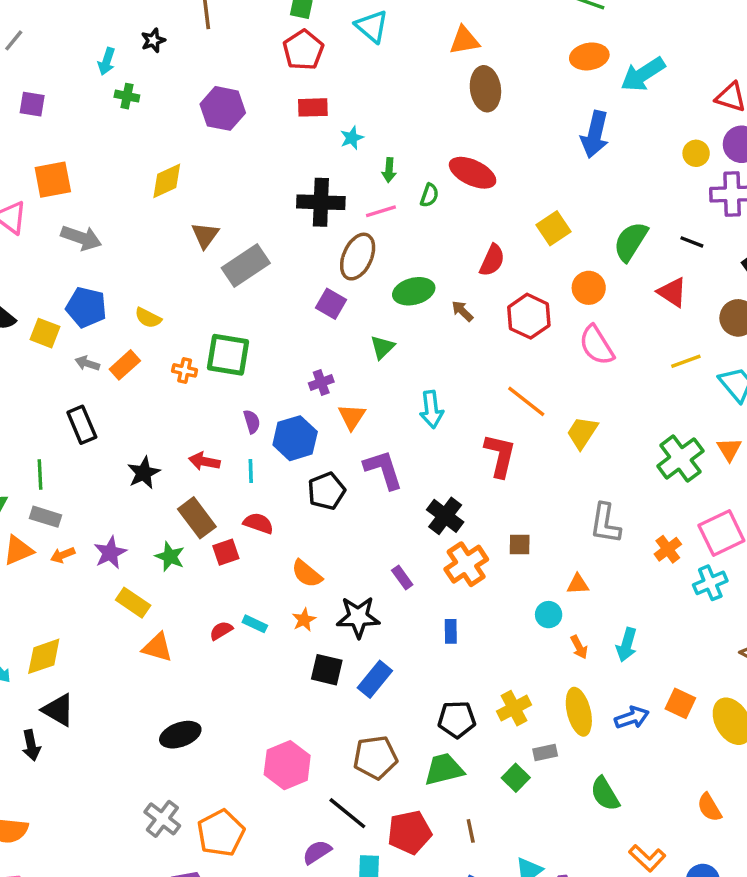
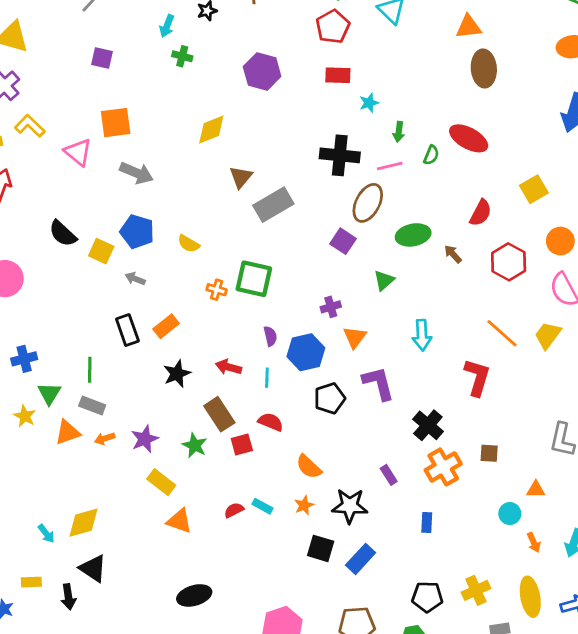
orange rectangle: (125, 365) -> (166, 326), moved
yellow trapezoid: (582, 433) -> (548, 335), moved

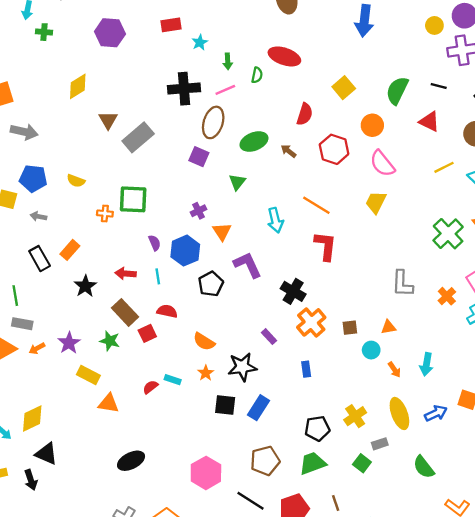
orange line: (502, 333) -> (316, 205), moved
brown square: (489, 453) -> (350, 328), moved

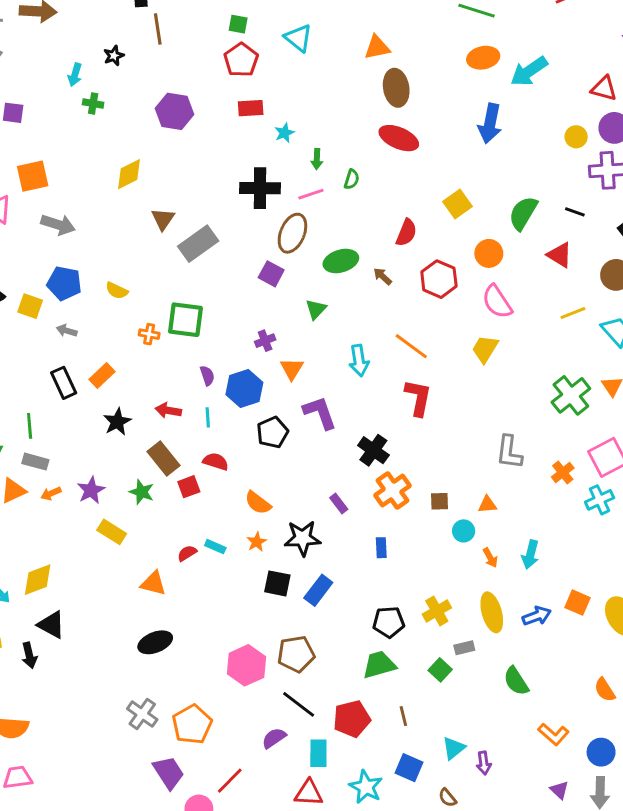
red ellipse: (284, 56) -> (399, 138), moved
orange triangle: (108, 403) -> (153, 583), moved
brown pentagon: (265, 461) -> (296, 654), moved

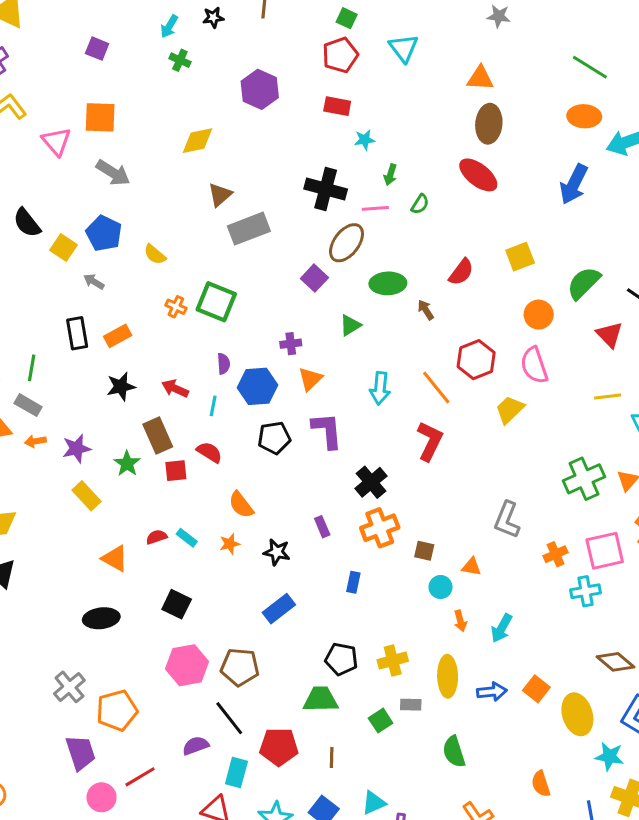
red hexagon: (439, 279) -> (476, 360), moved
black star: (303, 538) -> (277, 552), size x0.7
black square: (277, 583) -> (177, 604), moved

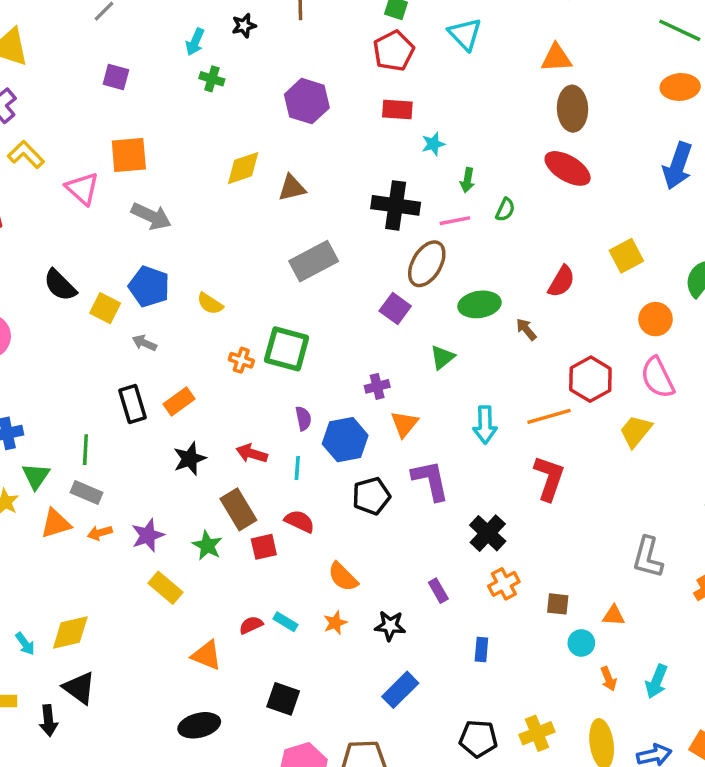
brown triangle: (220, 195) -> (292, 188), moved, turned 35
orange line: (436, 388) -> (549, 416), turned -60
orange cross: (380, 528) -> (504, 584), size x0.7

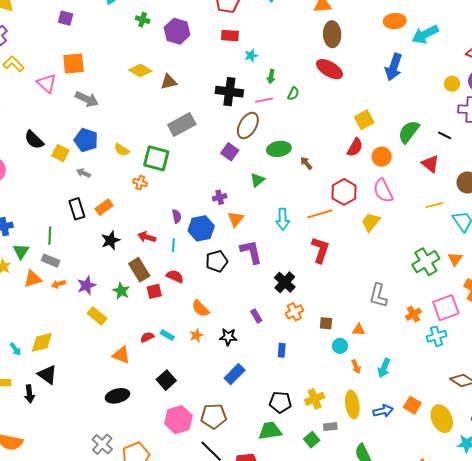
green cross: (212, 79) -> (143, 20), moved
yellow diamond: (243, 168) -> (140, 71), turned 50
red semicircle: (561, 281) -> (355, 147), moved
green square: (287, 349) -> (156, 158), moved
black square: (283, 699) -> (166, 380), turned 30

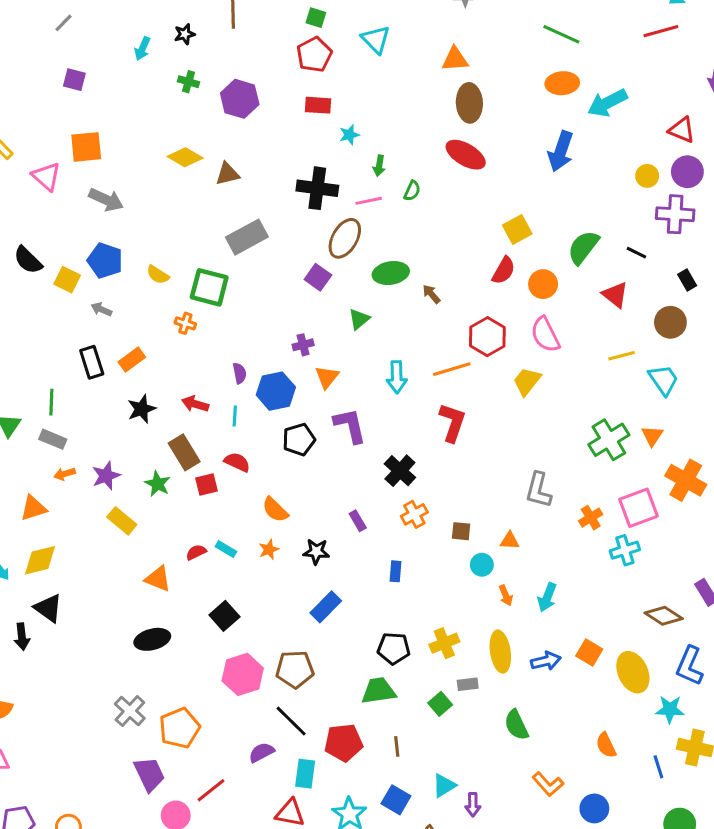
orange triangle: (33, 279) -> (33, 508), moved

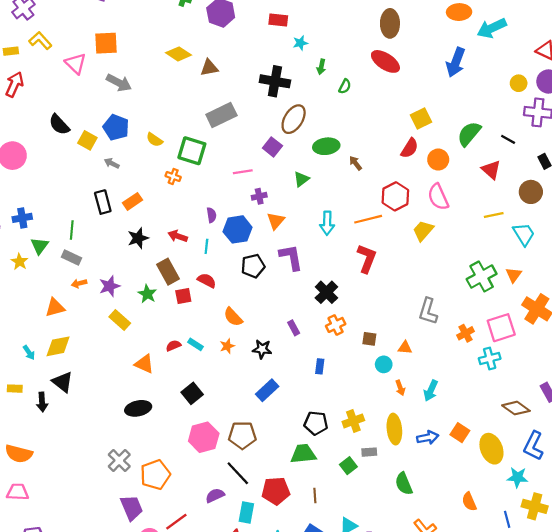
pink line: (369, 201) -> (243, 172), moved

